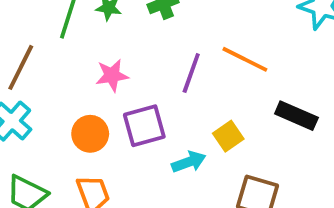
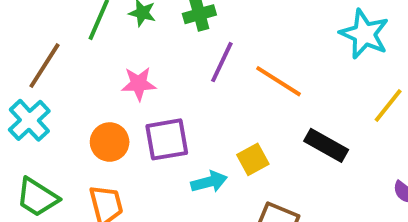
purple line: (191, 73) -> (222, 62), moved

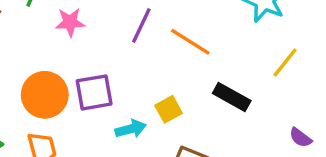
pink star: (139, 84) -> (70, 22), moved
orange circle: (110, 142) -> (45, 95), size x1.4

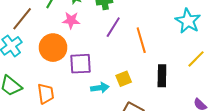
orange line: (190, 42) -> (141, 40), turned 35
orange circle: (45, 95) -> (53, 48), moved
black rectangle: (232, 97) -> (162, 76), turned 55

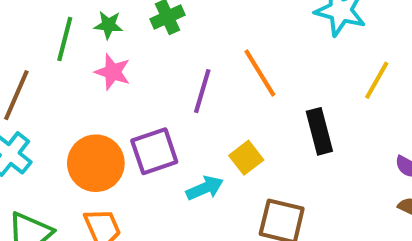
pink star: (71, 20) -> (113, 72), turned 30
purple line: (113, 27) -> (202, 91), moved
orange circle: (53, 48) -> (96, 163), moved

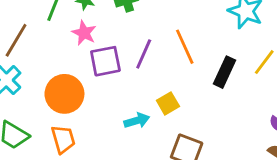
black rectangle: (319, 131) -> (225, 72), moved, turned 32
purple square: (154, 151) -> (105, 61), moved

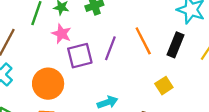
black rectangle: (225, 72) -> (176, 45), moved
yellow square: (168, 103) -> (164, 86), moved

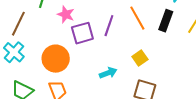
yellow square: (164, 86) -> (140, 58), moved

